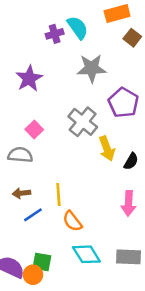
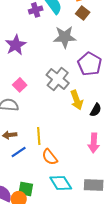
brown square: (132, 38) -> (83, 13), moved

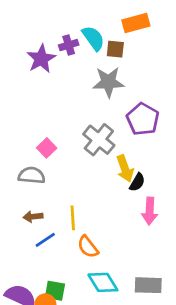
brown square: (83, 13) -> (115, 49), moved, turned -32
purple star: (16, 45) -> (41, 59), moved
black semicircle: (96, 110) -> (137, 182), moved
pink arrow: (94, 143) -> (150, 211), moved

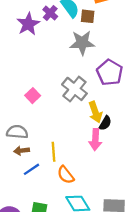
purple cross: (69, 45) -> (50, 13), turned -32
gray semicircle: (32, 175) -> (17, 132), moved
pink arrow: (150, 211) -> (95, 140), moved

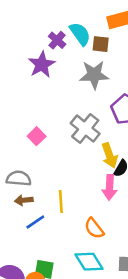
purple star: (28, 24) -> (42, 65), moved
orange semicircle: (66, 175) -> (94, 228), moved

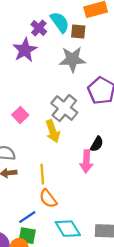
yellow arrow: (110, 155) -> (53, 131), moved
blue line: (35, 222) -> (27, 217), moved
orange semicircle: (94, 228) -> (48, 198), moved

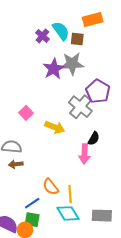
purple star: (25, 50) -> (54, 69), moved
gray cross: (64, 108) -> (80, 107), moved
yellow arrow: (53, 131) -> (55, 127), turned -48
yellow line: (42, 174) -> (70, 194), moved

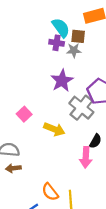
purple cross: (42, 36) -> (57, 43), moved, turned -32
gray star: (72, 64) -> (74, 50), moved, size x0.6
purple star: (54, 69) -> (62, 81), moved

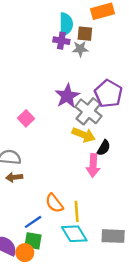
cyan semicircle: (61, 28) -> (66, 24), turned 36
purple star: (62, 81) -> (67, 96), moved
yellow arrow: (54, 129) -> (84, 135), moved

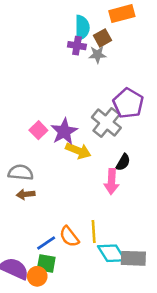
brown square: (85, 34) -> (103, 38), turned -35
purple star: (67, 96) -> (64, 131), moved
yellow arrow: (84, 135) -> (78, 151), moved
orange semicircle: (54, 203) -> (69, 237), moved
cyan diamond: (74, 234) -> (112, 253), moved

